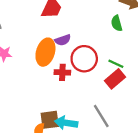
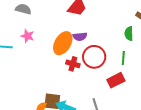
green line: (116, 64) -> (123, 58), moved, turned 56

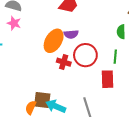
pink star: (27, 36) -> (14, 23), moved
red rectangle: (116, 80) -> (108, 79), turned -66

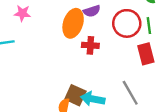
red circle: (85, 55) -> (127, 23), moved
brown square: (42, 100) -> (75, 95), turned 30

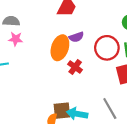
red cross: (90, 45) -> (75, 67), turned 32
brown square: (75, 95) -> (62, 111), turned -30

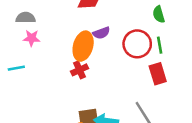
red cross: (75, 67) -> (79, 70), moved, turned 32

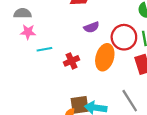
orange ellipse: (83, 46) -> (105, 57), moved
cyan line: (16, 68) -> (44, 49), moved

